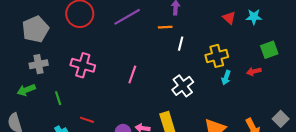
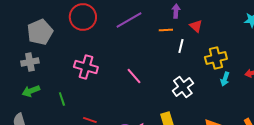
red triangle: (229, 18) -> (196, 26), moved
gray cross: (39, 64) -> (30, 62), moved
pink line: (132, 75) -> (134, 76), turned -60

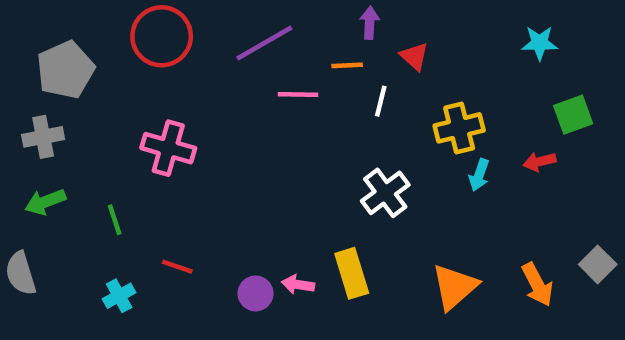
pink line: (134, 76) -> (298, 94), moved, turned -48

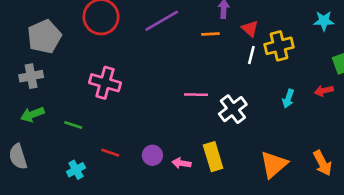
pink line: (298, 94) -> (196, 95), moved
white line: (381, 101) -> (251, 55), moved
yellow cross: (459, 128) -> (279, 46), moved
green line: (115, 220) -> (73, 125), turned -54
purple circle: (256, 293) -> (152, 155), moved

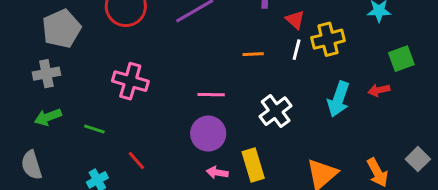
orange line: (210, 34) -> (253, 54), moved
pink line: (196, 95) -> (211, 95), moved
cyan arrow: (288, 99) -> (338, 99), size x1.6
red line: (110, 153) -> (136, 161), turned 30
purple circle: (152, 155) -> (208, 134), moved, size x1.5

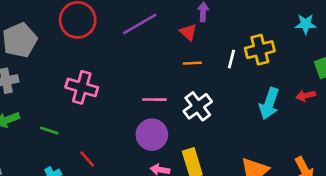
red triangle: (295, 20) -> (188, 32), moved
white cross: (276, 111) -> (198, 106), moved

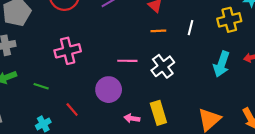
yellow cross: (260, 50) -> (229, 20), moved
pink cross: (82, 87) -> (68, 51), turned -30
purple circle: (152, 135) -> (109, 90), moved

